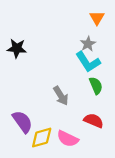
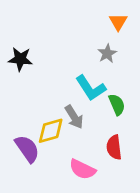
cyan L-shape: (88, 62) -> (91, 88), moved
red semicircle: (94, 121) -> (114, 147), turned -120
yellow diamond: (42, 138) -> (51, 131), moved

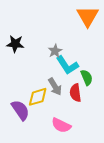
orange triangle: (118, 22) -> (88, 16), size x1.6
gray star: (107, 54) -> (55, 51), moved
red semicircle: (114, 147) -> (75, 93), moved

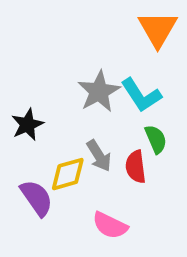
black star: (15, 44) -> (27, 125), moved, turned -30
gray star: (55, 51) -> (99, 91), size x1.6
cyan L-shape: (67, 65) -> (141, 95), moved

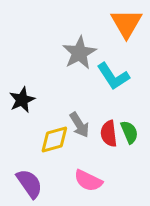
gray star: (99, 91) -> (79, 53), moved
green semicircle: (156, 139) -> (129, 132), moved
purple semicircle: (37, 198) -> (29, 184), moved

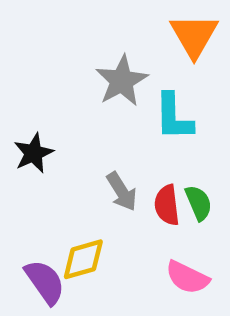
cyan L-shape: (113, 76) -> (174, 117), turned 32
yellow diamond: (54, 139) -> (83, 259), moved
pink semicircle: (88, 181) -> (187, 277), moved

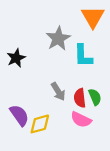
black star: (34, 153) -> (16, 58), moved
pink semicircle: (187, 277) -> (81, 120), moved
purple semicircle: (45, 282) -> (19, 115), moved

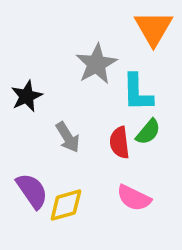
gray arrow: (58, 92) -> (68, 137), moved
green semicircle: (95, 97) -> (148, 132), moved, turned 63
red semicircle: (80, 98) -> (120, 143), moved

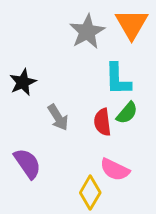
gray star: (96, 64) -> (87, 32), moved
yellow diamond: (66, 205) -> (90, 193), moved, turned -44

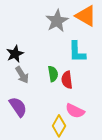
orange triangle: (132, 24) -> (86, 16), turned -30
green semicircle: (127, 113) -> (53, 74), moved, turned -49
gray arrow: (58, 117) -> (22, 75), moved

